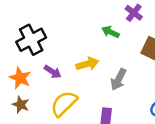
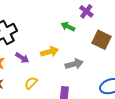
gray arrow: (118, 79) -> (74, 64), turned -132
yellow semicircle: (64, 104) -> (31, 83), size x0.6

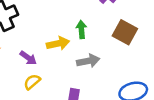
green arrow: (68, 26) -> (81, 29), moved, turned 56
purple arrow: (22, 58) -> (28, 58), moved

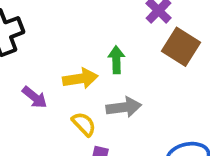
brown square: (125, 32) -> (181, 47), moved
yellow semicircle: (32, 82) -> (84, 124), moved, turned 84

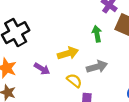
green arrow: (116, 60) -> (97, 34), moved

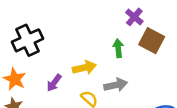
purple arrow: (42, 69) -> (54, 83), turned 91

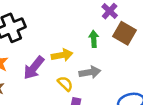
purple arrow: (54, 83) -> (34, 68), size x1.5

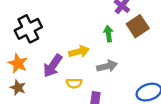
brown square: (124, 33) -> (138, 26), turned 30
yellow semicircle: (65, 84) -> (74, 83), moved, turned 140

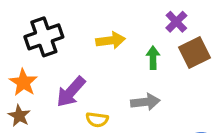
yellow arrow: (79, 52) -> (111, 40), moved

